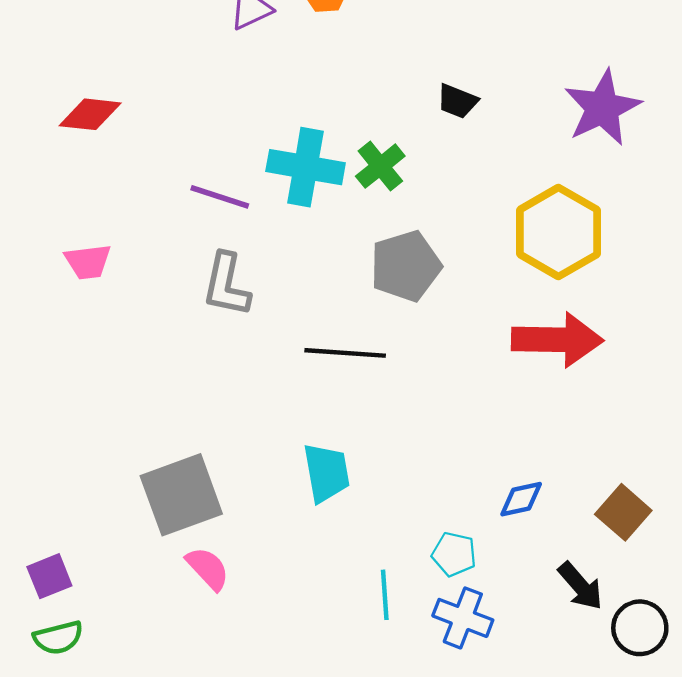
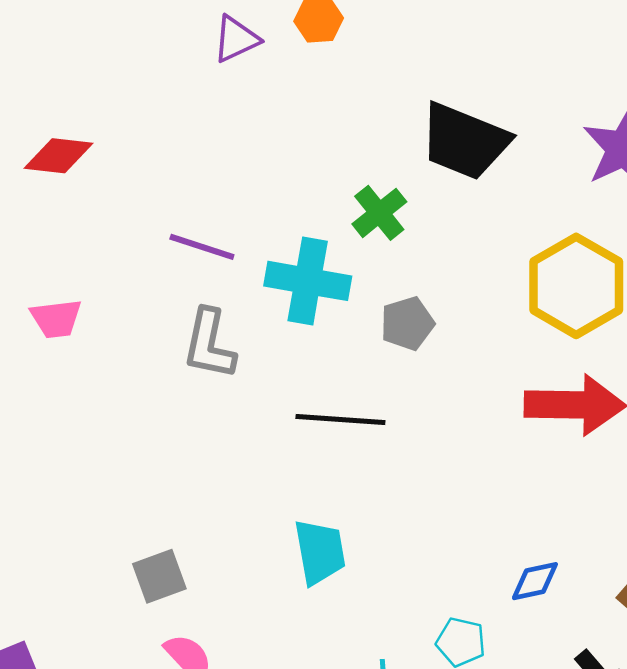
black trapezoid: (457, 101) -> (464, 141), size x2.0
cyan cross: (306, 167) -> (308, 281), moved
gray pentagon: (406, 266) -> (407, 323), size x0.7
gray square: (181, 495) -> (159, 576), size x0.6

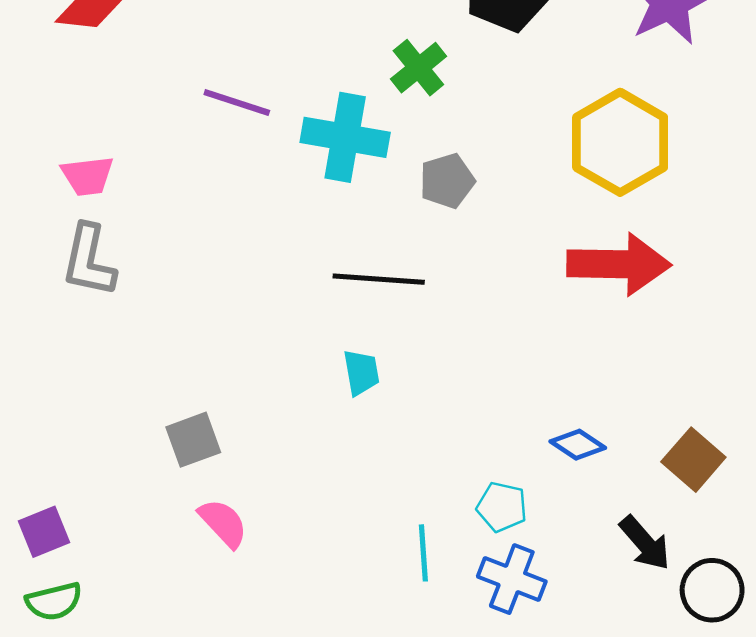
gray L-shape: (209, 344) -> (89, 261), moved
cyan trapezoid: (320, 552) -> (361, 372), moved, size x0.7
blue diamond: (535, 581) -> (578, 445), turned 46

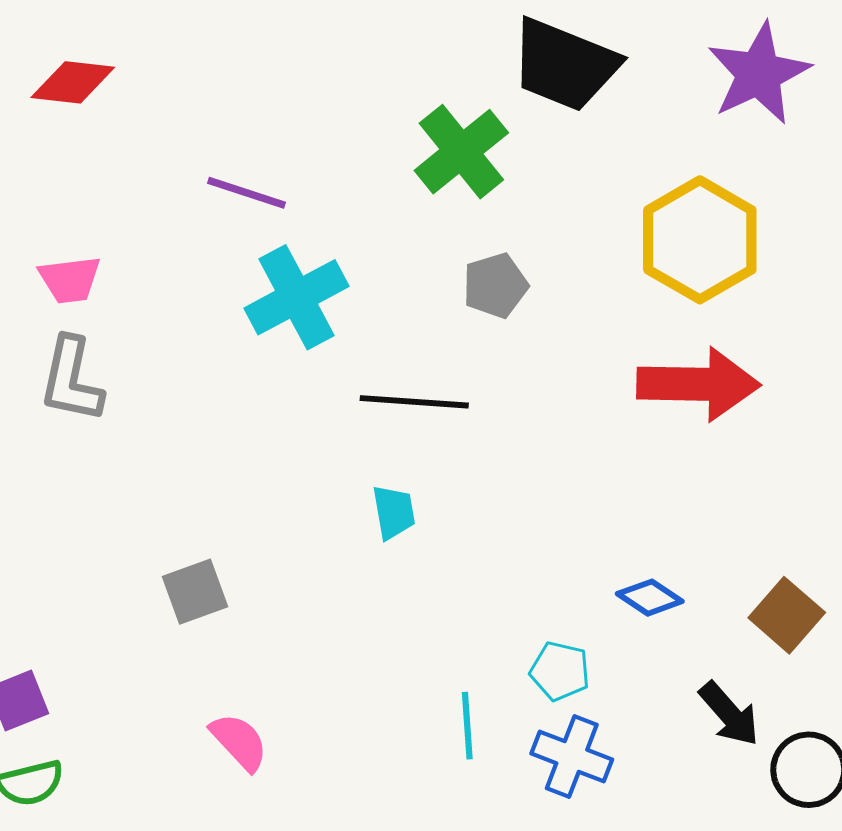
green cross: (418, 68) -> (461, 152), size x1.4
cyan cross: (345, 137) -> (297, 297), moved, turned -38
pink semicircle: (223, 523) -> (239, 742), moved

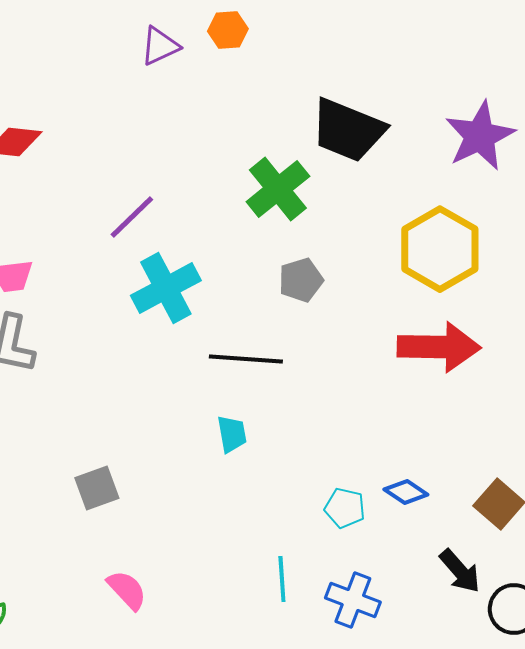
purple line: (246, 193) -> (132, 217), turned -62
cyan pentagon: (560, 671) -> (345, 508), moved

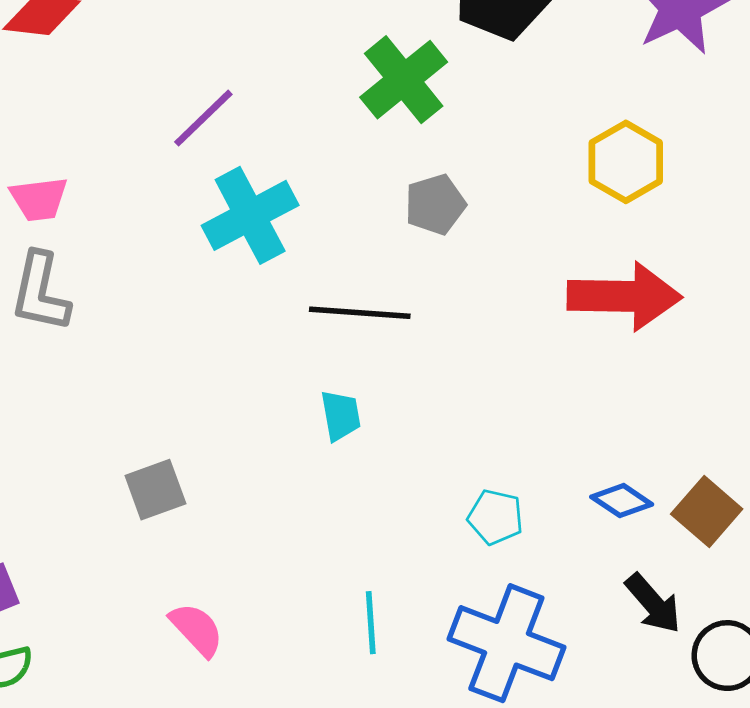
yellow hexagon: (440, 249) -> (626, 162), size x0.7
blue diamond: (406, 492) -> (622, 501), moved
cyan line: (282, 579) -> (371, 623), moved
blue cross: (353, 600) -> (506, 643), size x1.5

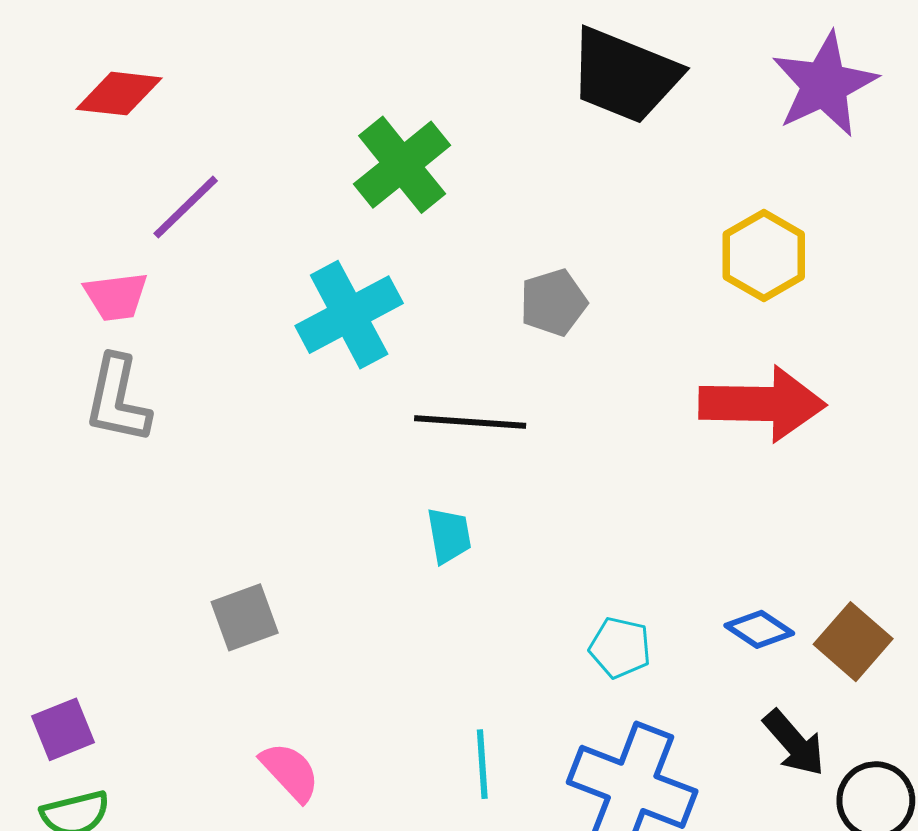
green cross: (404, 80) -> (402, 165), moved
purple line: (203, 118) -> (186, 207), moved

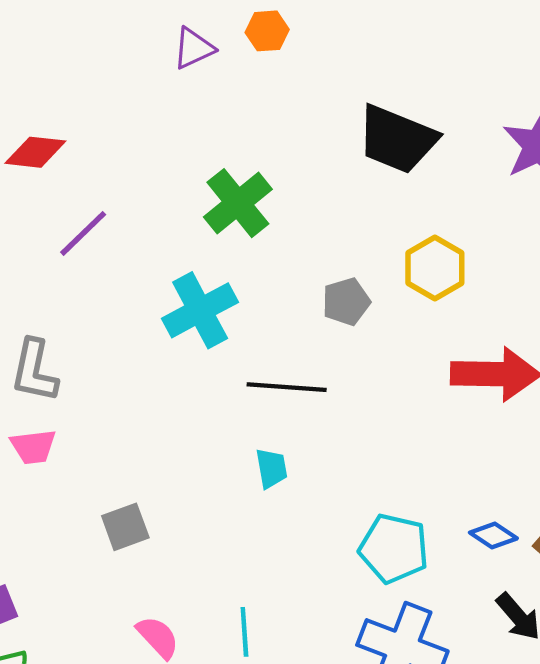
yellow hexagon: (764, 256) -> (435, 268), moved
pink trapezoid: (116, 296) -> (33, 447), moved
cyan pentagon: (620, 648) -> (394, 548), size x1.6
cyan line: (482, 764) -> (244, 632), moved

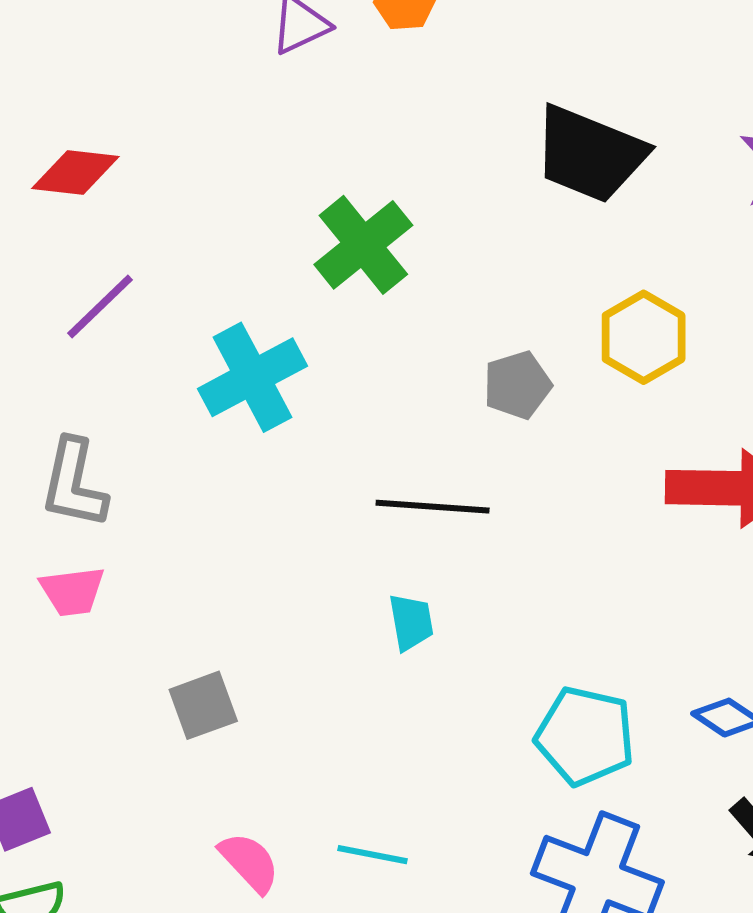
purple line: (83, 233) -> (100, 306), moved
cyan cross: (200, 310) -> (252, 377), moved
cyan line: (244, 632) -> (373, 855), turned -75

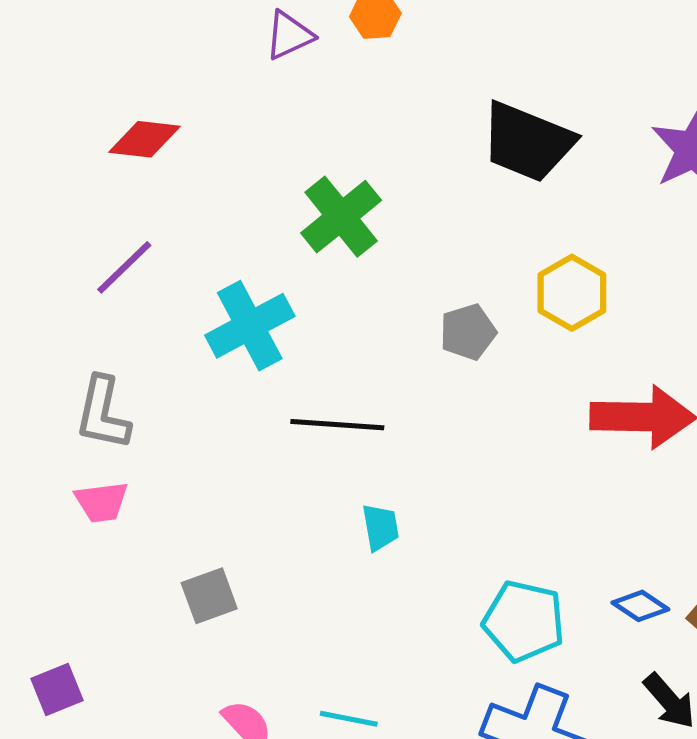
red diamond: (75, 172) -> (145, 139), moved
black line: (433, 507) -> (337, 425), moved

